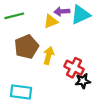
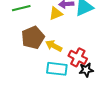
yellow arrow: (49, 56) -> (54, 46), turned -77
cyan rectangle: (21, 92) -> (57, 69), moved

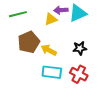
red cross: (78, 57) -> (79, 74), moved
black star: (86, 70) -> (80, 48), moved

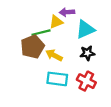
cyan triangle: (78, 13) -> (85, 29), moved
green line: (18, 14) -> (41, 33), moved

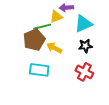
cyan rectangle: (57, 79) -> (39, 70), moved

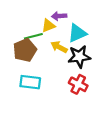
black star: (85, 46) -> (79, 57), size x1.5
yellow arrow: (54, 48) -> (59, 47), moved

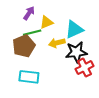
purple arrow: (59, 16) -> (29, 13), moved, turned 128
yellow arrow: (59, 47) -> (57, 43), turned -42
red cross: (78, 84) -> (85, 68), moved, turned 36

